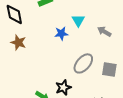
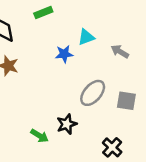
cyan triangle: (78, 20) -> (86, 37), turned 40

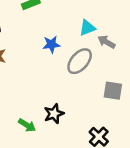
cyan triangle: (86, 37) -> (87, 28), moved
gray ellipse: (93, 93) -> (80, 61), moved

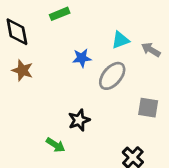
gray arrow: (106, 42) -> (151, 50), moved
black star: (54, 114) -> (79, 120), moved

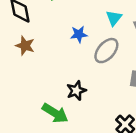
cyan triangle: (120, 40) -> (114, 18), turned -30
green arrow: (56, 145) -> (55, 113), size x1.5

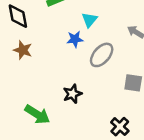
cyan triangle: (114, 18) -> (89, 20), moved
green arrow: (55, 113) -> (37, 114), moved

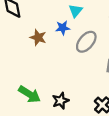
brown star: (23, 50) -> (38, 37), moved
black star: (72, 94) -> (61, 101), moved

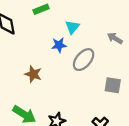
brown star: (38, 37) -> (33, 74), moved

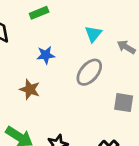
cyan triangle: (72, 27) -> (93, 34), moved
blue star: (59, 45) -> (46, 55), moved

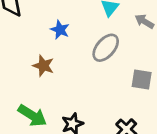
blue star: (46, 55) -> (60, 30), turned 30

